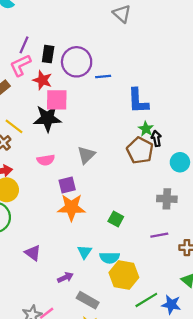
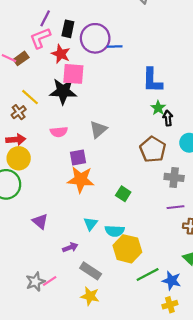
blue line: (103, 77) -> (115, 46), moved
brown pentagon: (140, 150) -> (153, 149), moved
purple line: (159, 235) -> (176, 207), moved

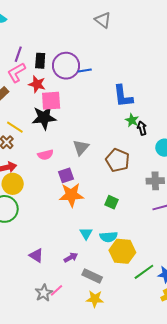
brown pentagon: (153, 149) -> (118, 160), moved
purple triangle: (40, 221) -> (36, 256), moved

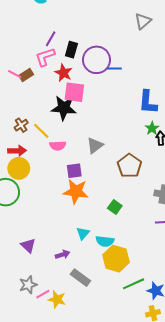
gray triangle: (103, 20) -> (143, 21), turned 30
yellow line: (15, 127) -> (41, 131), moved
pink line: (57, 290) -> (43, 294), moved
yellow star: (95, 299) -> (57, 299), moved

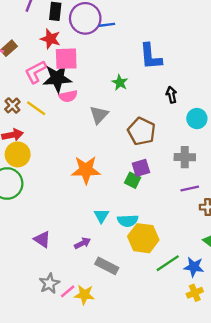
pink L-shape: (45, 57) -> (36, 72), moved
green star: (152, 128) -> (120, 83), moved
pink semicircle: (58, 146) -> (68, 96), moved
purple square: (74, 171) -> (141, 168), moved

